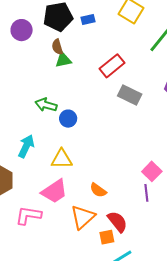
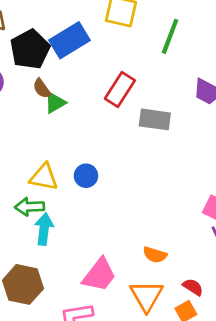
blue rectangle: (88, 19) -> (70, 40), size x2.0
green arrow: (46, 105) -> (29, 207), moved
yellow triangle: (62, 159) -> (44, 177), moved, turned 30
red semicircle: (117, 222) -> (193, 287), size x0.7

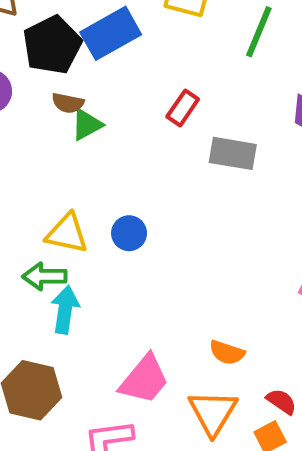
brown semicircle: (42, 89) -> (68, 103), turned -45
red rectangle: (120, 90) -> (183, 108), size x0.7

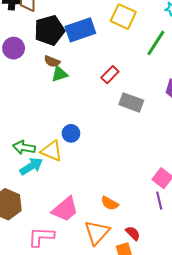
yellow triangle: (67, 233) -> (52, 151), moved
cyan arrow: (65, 310) -> (31, 166), turned 40

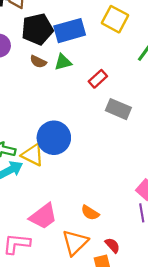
green triangle: (60, 74) -> (63, 62), moved
blue circle: (71, 133) -> (54, 138), size x1.8

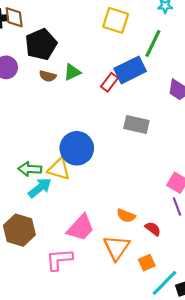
blue rectangle: (70, 31) -> (130, 70), moved
gray rectangle: (118, 109) -> (136, 124), moved
red semicircle: (112, 245) -> (153, 229), moved

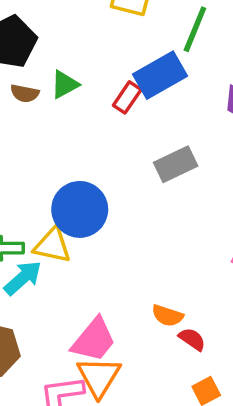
gray rectangle: (136, 124) -> (176, 164), turned -35
red semicircle: (153, 229) -> (192, 339), moved
orange triangle: (117, 248) -> (99, 377), moved

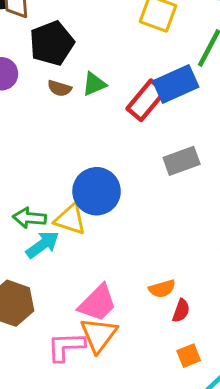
red rectangle: (127, 97) -> (146, 100), size x1.5
orange semicircle: (167, 316) -> (162, 289), turned -40
red semicircle: (192, 339) -> (181, 311), turned 70

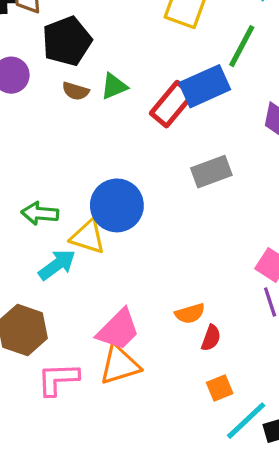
green arrow: (29, 218) -> (40, 213), moved
orange triangle: (99, 335) -> (120, 365), turned 36
pink L-shape: (66, 347) -> (58, 379), moved

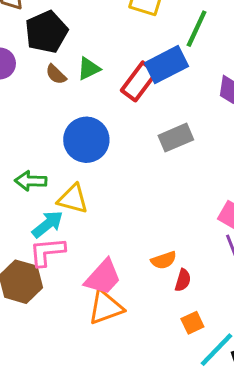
brown semicircle: (76, 91) -> (56, 74), turned 30
blue circle: (117, 205) -> (86, 140), moved
pink L-shape: (58, 379) -> (47, 252), moved

